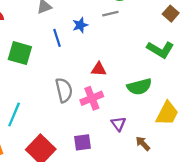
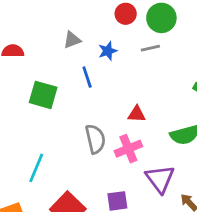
blue star: (80, 25) -> (108, 51), moved
purple triangle: (118, 124) -> (160, 179), size x1.6

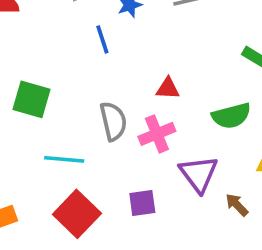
green square: (43, 95) -> (32, 99), moved
cyan line: (36, 168) -> (64, 159), moved, turned 72

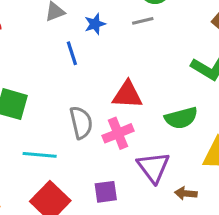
red triangle: (168, 89) -> (127, 95), size x1.5
brown arrow: (237, 205) -> (186, 193), turned -40

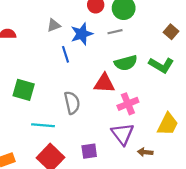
blue star: (95, 24) -> (82, 34), size x1.5
green semicircle: (181, 118) -> (126, 63), moved
pink cross: (118, 133) -> (128, 104), moved

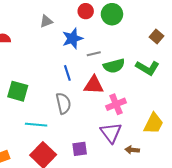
gray triangle: (54, 25) -> (46, 21), moved
gray line: (115, 32) -> (94, 54), moved
blue line: (66, 54) -> (67, 73), moved

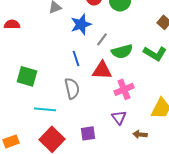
gray line: (94, 54) -> (102, 39), turned -40
purple triangle: (111, 133) -> (119, 117), size x0.7

